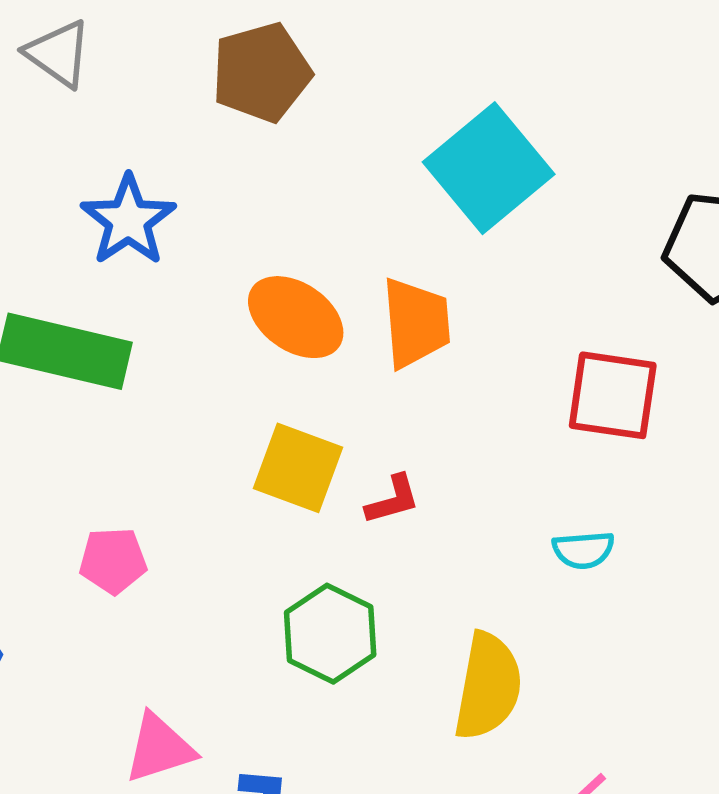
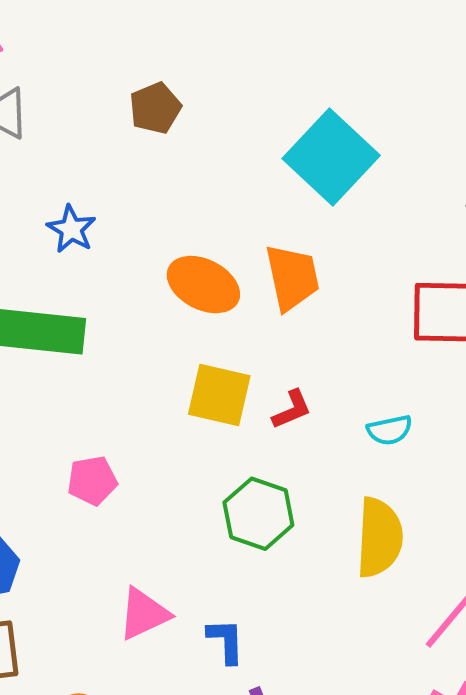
brown pentagon: (261, 72) -> (155, 108), size x0.7
blue star: (128, 220) -> (71, 229), size x0.7
cyan semicircle: (583, 550) -> (390, 430), moved

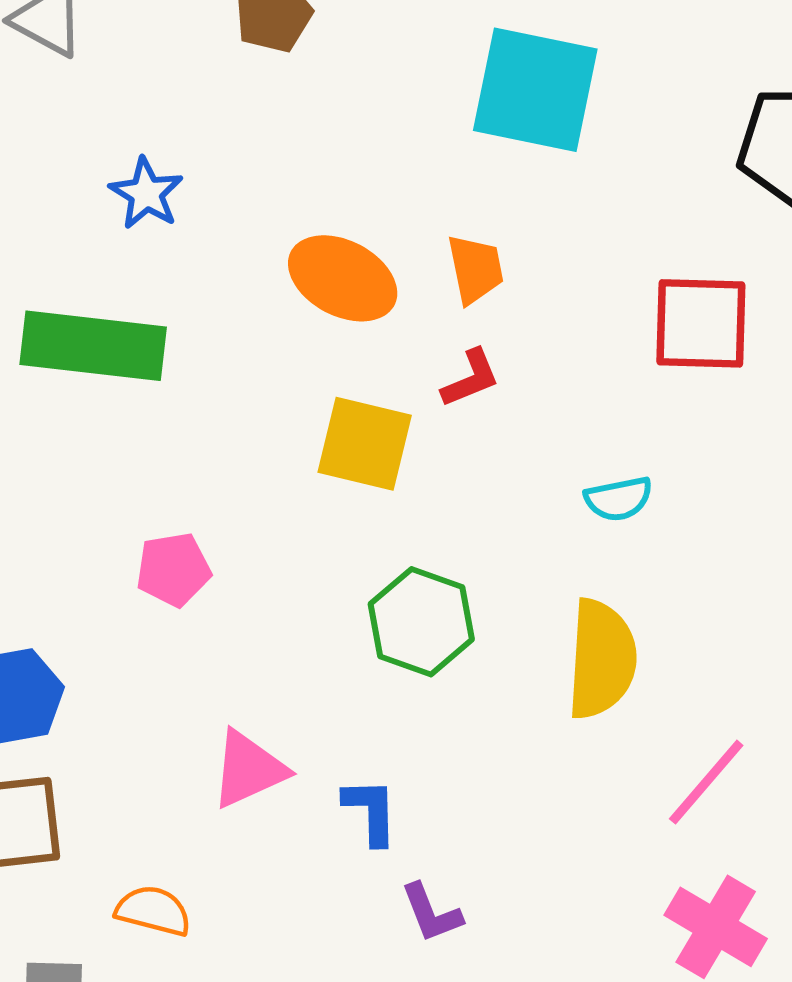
cyan square: (331, 157) -> (535, 90), turned -32
orange trapezoid: (292, 277) -> (475, 269), size x0.7
red L-shape: (292, 410) -> (471, 378), moved

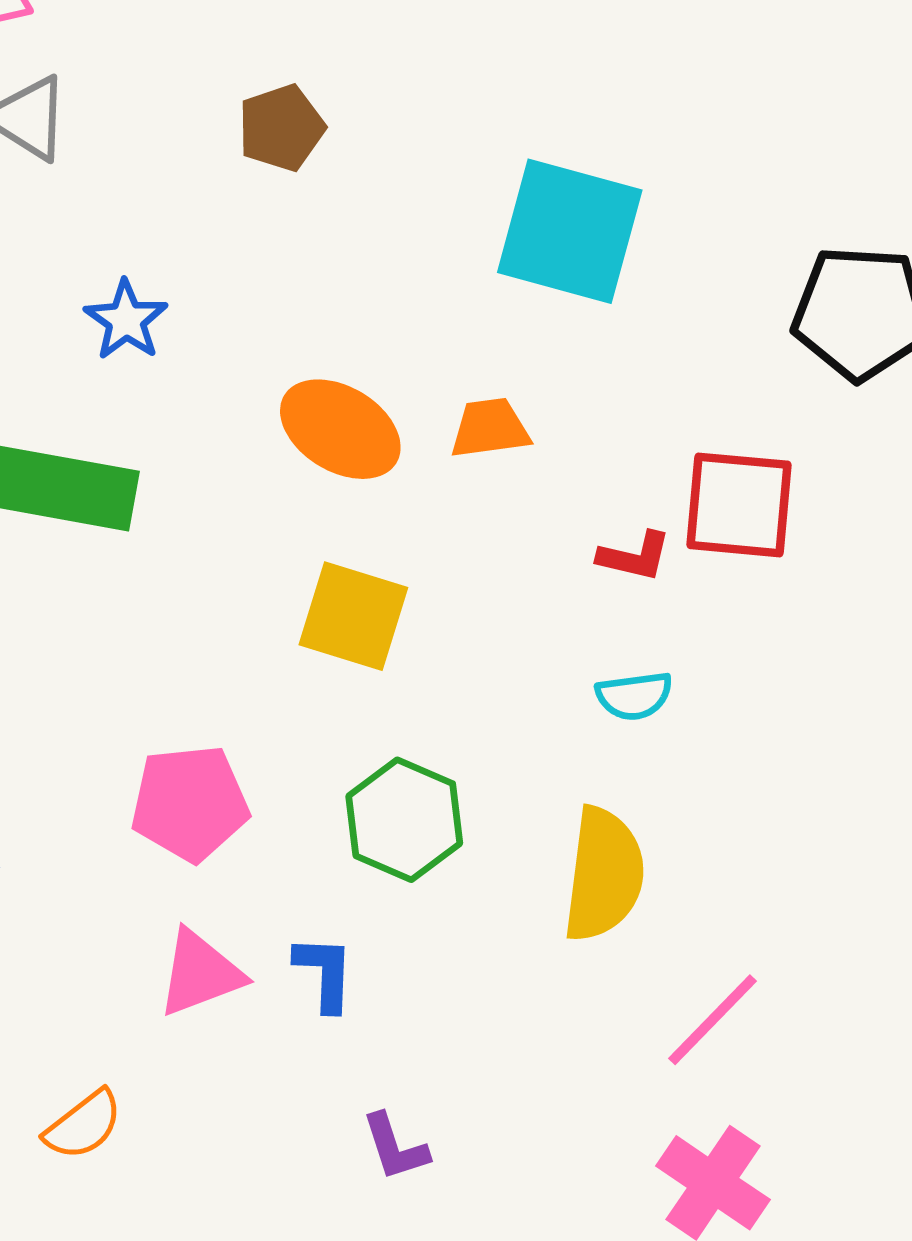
orange trapezoid: (475, 269) -> (490, 428), turned -90
red L-shape: (471, 378) -> (635, 556), moved, turned 32
pink pentagon: (173, 569) -> (190, 803), moved, size x1.4
blue L-shape: (371, 811) -> (324, 973), moved
orange semicircle: (153, 911) -> (83, 1125), turned 124

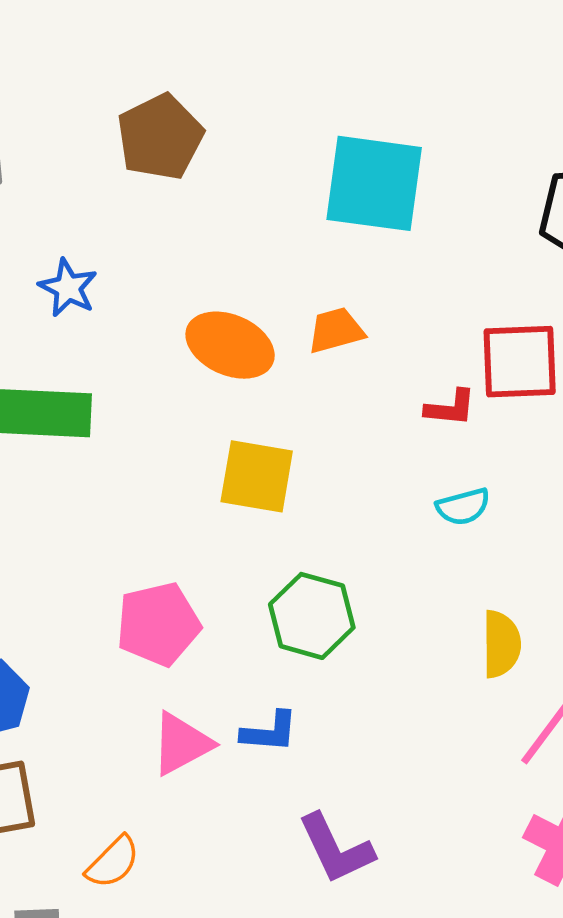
brown pentagon: (281, 128) -> (160, 137), size x1.4
yellow semicircle: (604, 874) -> (501, 644), moved, size x0.7
blue L-shape: (324, 973) -> (270, 732), turned 100
purple L-shape: (395, 1147) -> (336, 849), size x1.5

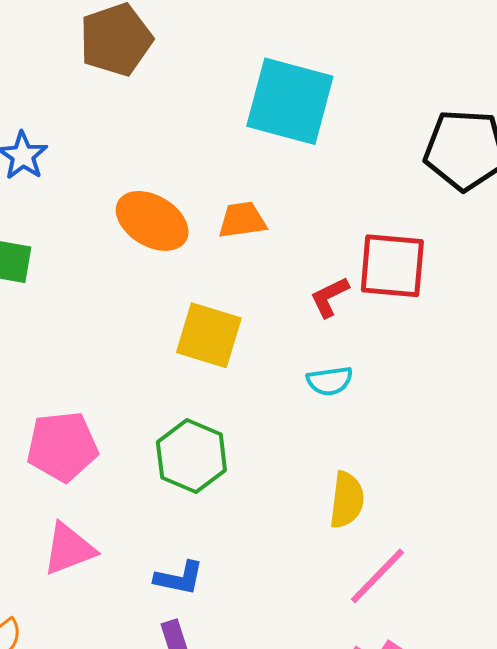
red L-shape: (450, 408) -> (330, 297), turned 141
yellow square: (257, 476) -> (209, 335), moved
blue L-shape: (270, 732) -> (179, 578), moved

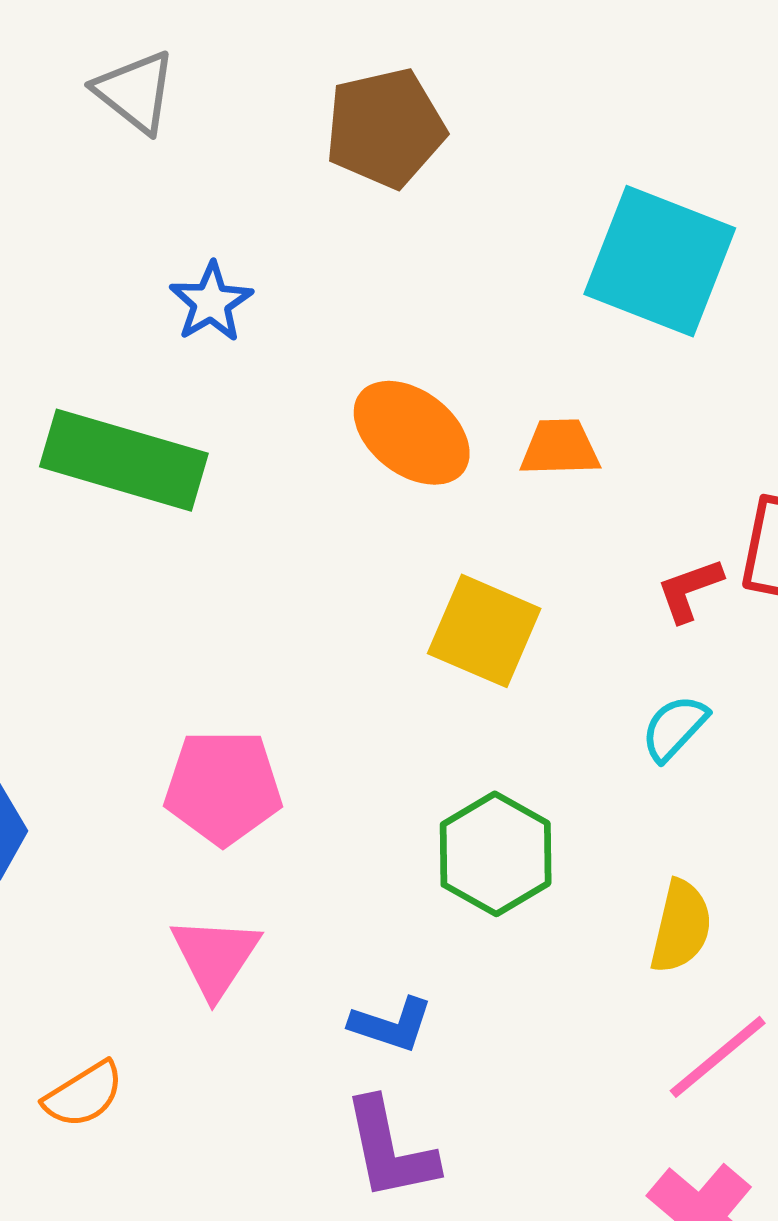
cyan semicircle: (330, 381) -> (674, 728), turned 135
green hexagon: (191, 456) -> (496, 854), moved
pink triangle: (69, 549) -> (215, 957), turned -42

